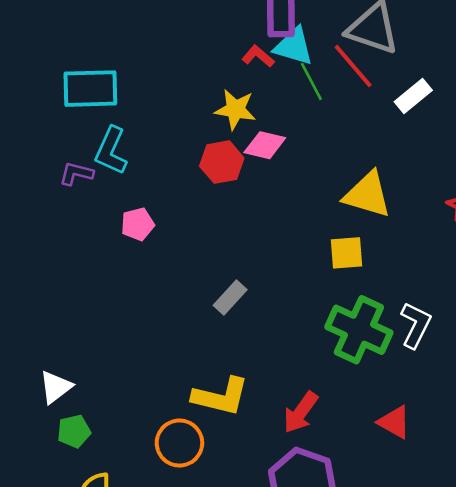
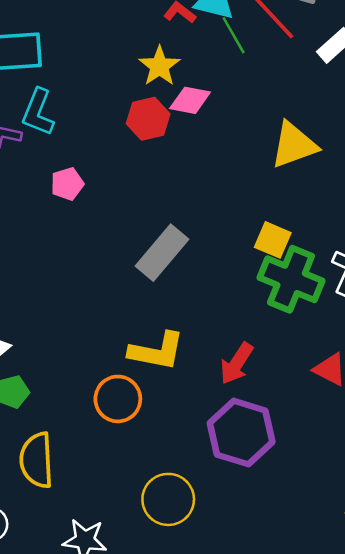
yellow star: (235, 109) -> (159, 66), turned 30
yellow triangle: (368, 195) -> (294, 145), turned -34
yellow square: (346, 253) -> (273, 240), moved, turned 30
gray rectangle: (230, 297) -> (162, 253), size x1.6

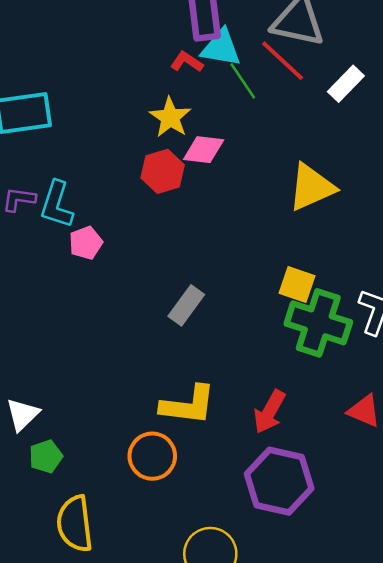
cyan L-shape: (38, 112) -> (57, 205), moved
gray rectangle: (162, 253) -> (186, 305), size x0.7

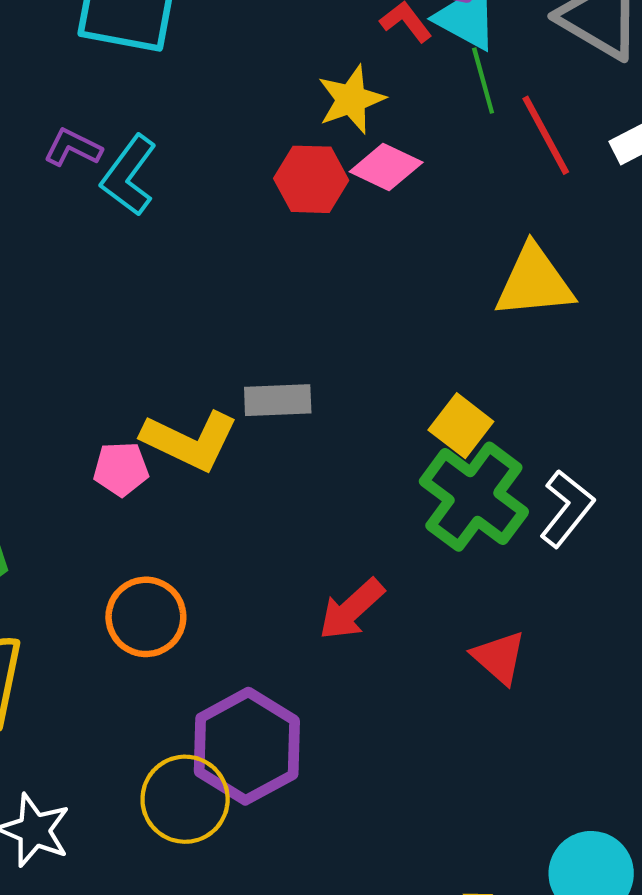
red line: (283, 61) -> (546, 135), moved
pink pentagon: (86, 243) -> (121, 469), moved
gray rectangle: (186, 305) -> (278, 400), turned 33
yellow L-shape: (188, 405) -> (190, 441), moved
purple hexagon: (279, 481) -> (247, 746), moved

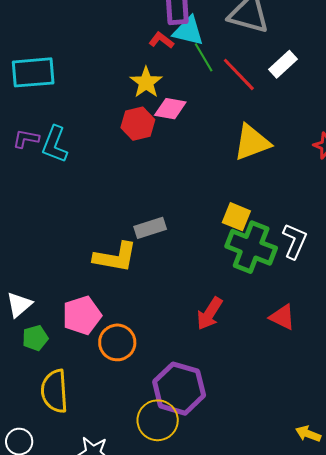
pink pentagon: (121, 469) -> (82, 315), moved, size x1.5

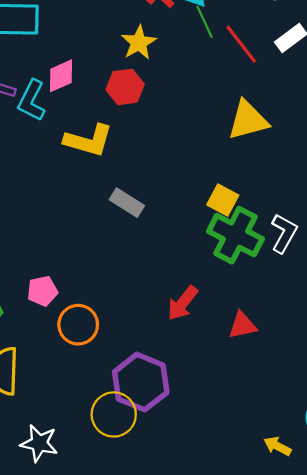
pink diamond: (170, 109) -> (61, 76), moved, turned -40
gray rectangle: (150, 228) -> (127, 203), turned 44
yellow L-shape: (115, 257) -> (88, 140), moved
pink pentagon: (82, 315) -> (42, 291), size x0.7
red triangle: (282, 317) -> (242, 325), moved, turned -44

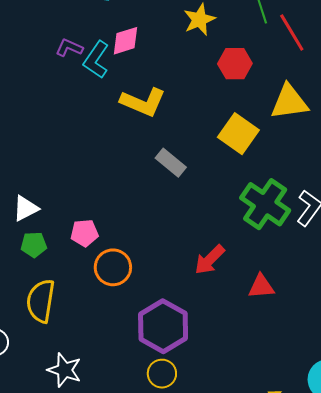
red hexagon: (125, 87) -> (235, 64), moved
yellow square: (223, 200) -> (238, 134), moved, size x1.4
yellow circle: (114, 414) -> (162, 374), moved, size x0.7

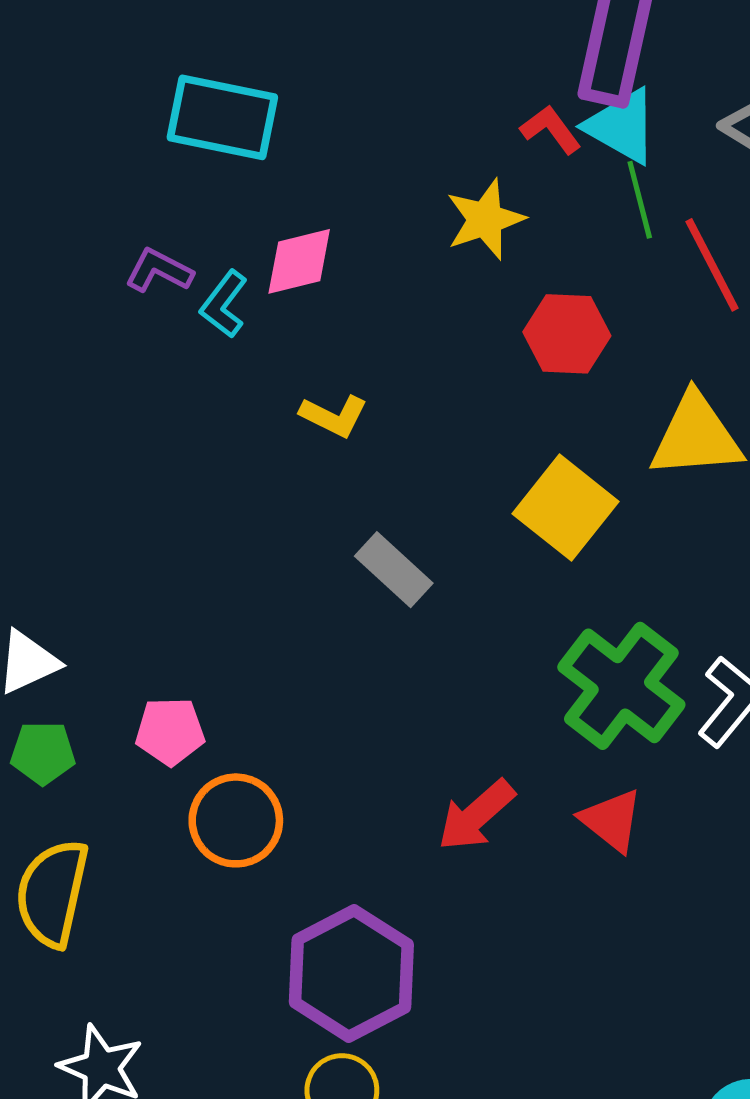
cyan L-shape: (96, 60) -> (224, 304), size x0.7
yellow L-shape: (143, 102) -> (334, 416), size x0.6
red triangle: (261, 286) -> (611, 820), moved, turned 40

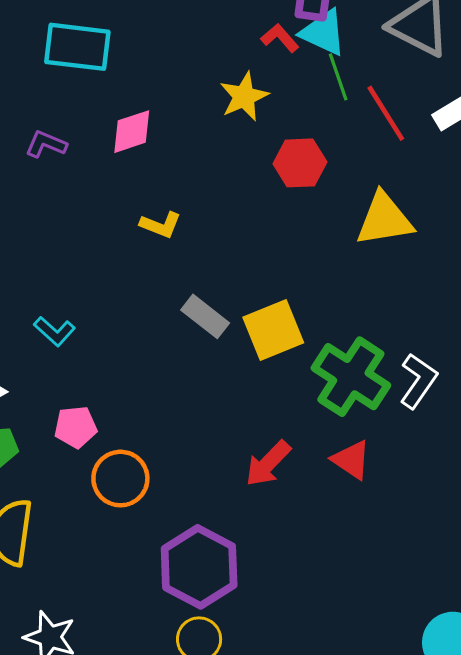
cyan L-shape: (224, 304) -> (55, 331), moved, turned -81
yellow square: (565, 508) -> (273, 330), moved, turned 34

